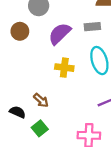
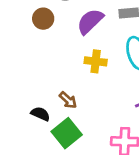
green square: (40, 128) -> (67, 133), size x1.5

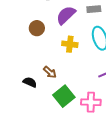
brown circle: (43, 19) -> (37, 28), moved
green square: (67, 133) -> (64, 96), moved

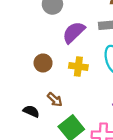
brown circle: (37, 28) -> (43, 63), moved

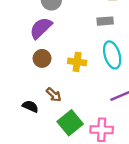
purple semicircle: (74, 32) -> (41, 28), moved

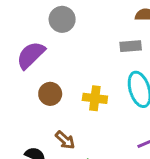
purple semicircle: (41, 28) -> (31, 55), moved

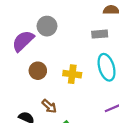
gray circle: (62, 19) -> (47, 26), moved

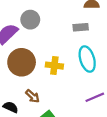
brown circle: (38, 71) -> (22, 62), size x1.6

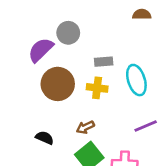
gray rectangle: (81, 27) -> (104, 62), moved
brown arrow: (32, 96) -> (85, 127), moved, turned 112

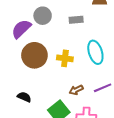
gray rectangle: (104, 62) -> (76, 20), moved
brown arrow: (85, 127) -> (76, 90), moved

